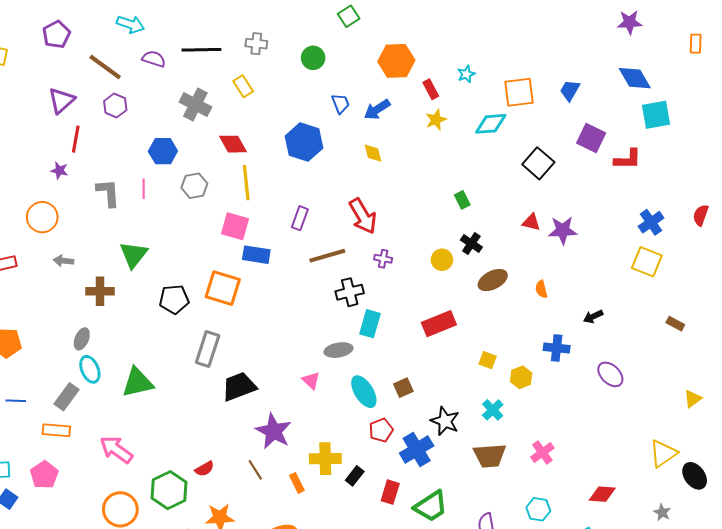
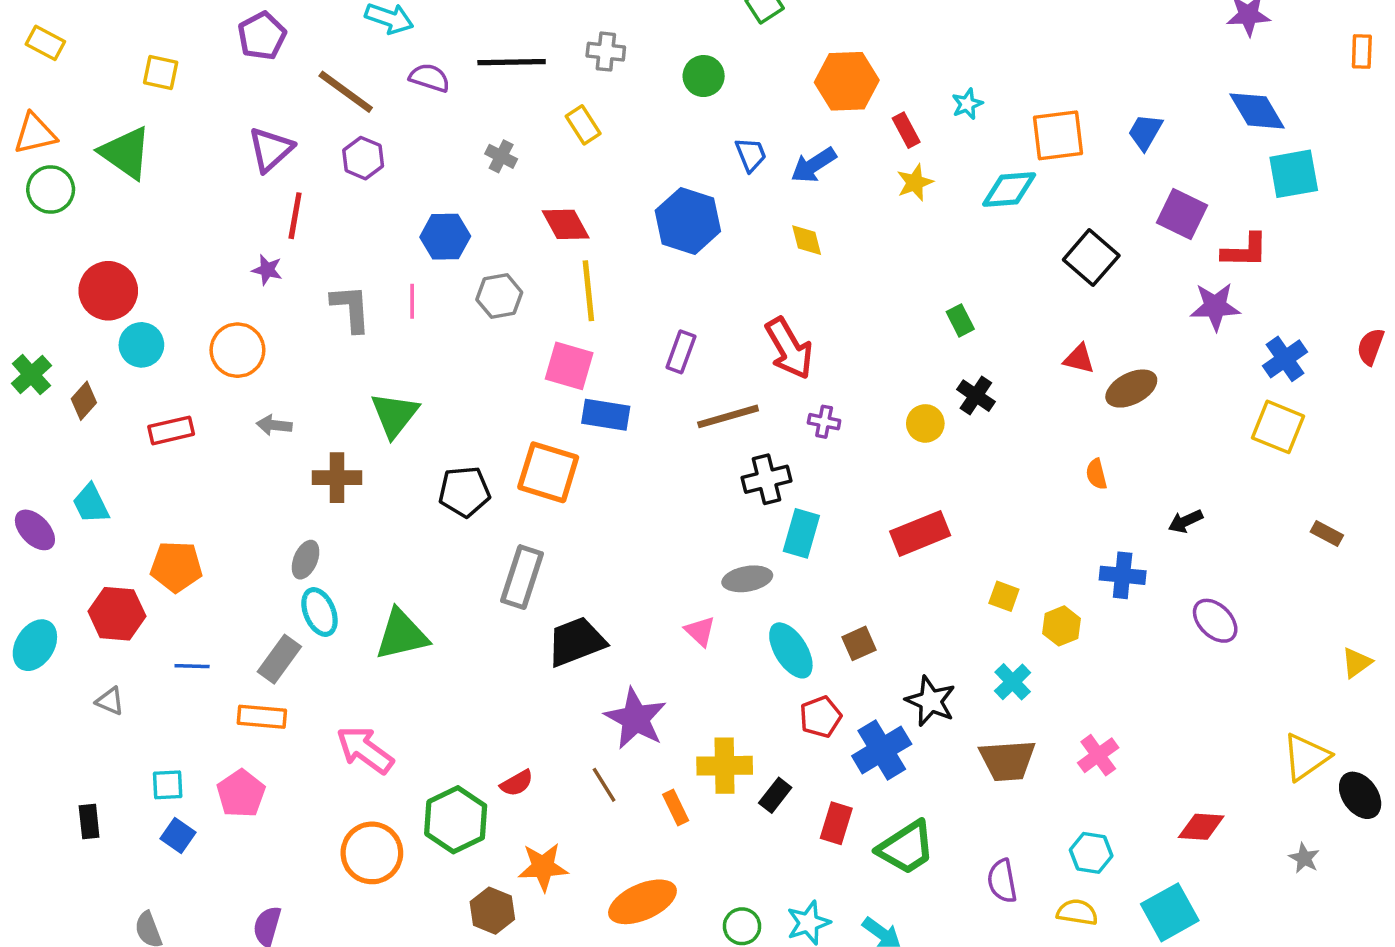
gray cross: (195, 105) -> (501, 156), size x0.6
purple star: (563, 230) -> (1215, 306), moved
brown ellipse: (493, 280) -> (1131, 389), moved

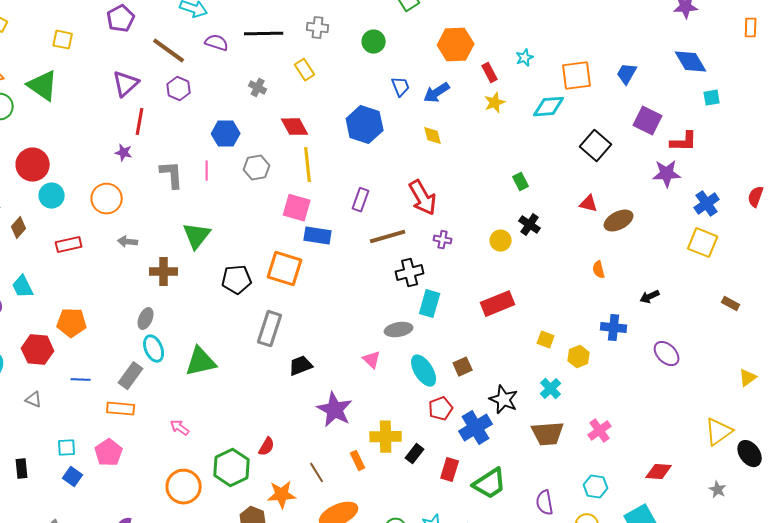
cyan square: (1294, 174) -> (712, 98), size x0.6
black trapezoid: (576, 642) -> (301, 366), size x0.7
pink arrow: (365, 750) -> (180, 428), size x0.6
red semicircle: (517, 783) -> (267, 447), turned -30
brown line: (604, 785) -> (317, 473), moved

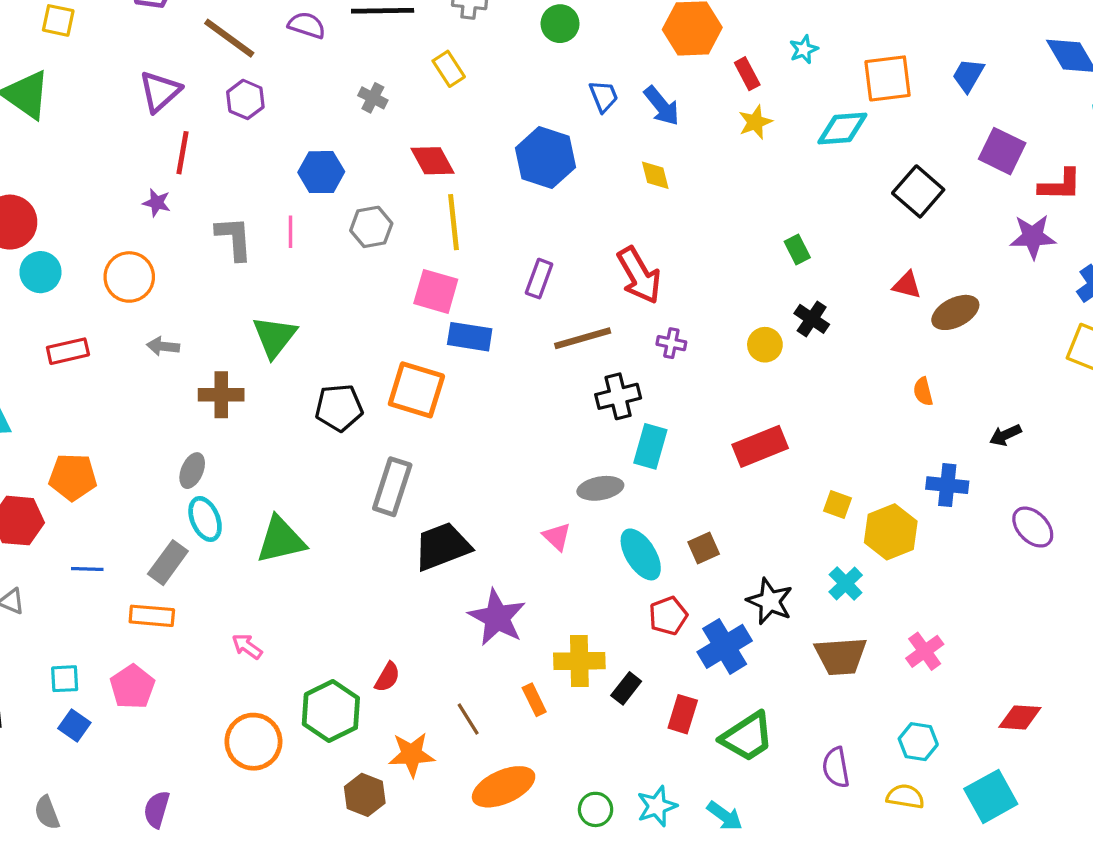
blue arrow: (437, 93) -> (662, 106), turned -96
yellow hexagon: (579, 357) -> (891, 532), size x1.5
black trapezoid: (301, 366) -> (442, 546), size x1.5

